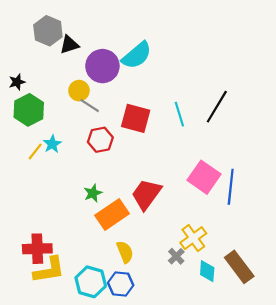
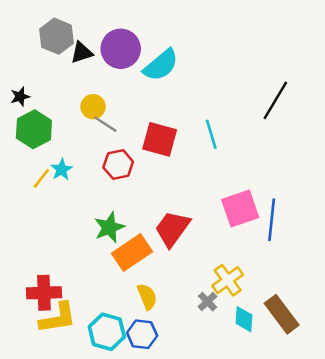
purple circle: (102, 66) -> (121, 49), moved
black line: (217, 107) -> (275, 100), moved
pink square: (204, 177) -> (240, 209), turned 36
green star: (93, 193) -> (109, 227), size x1.4

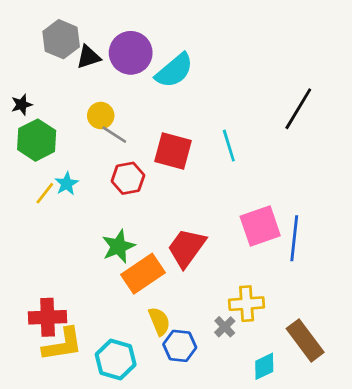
yellow cross: (228, 280) -> (247, 304), turned 32
cyan diamond: (244, 319) -> (264, 366), moved, turned 60
blue hexagon: (142, 334) -> (180, 346), moved

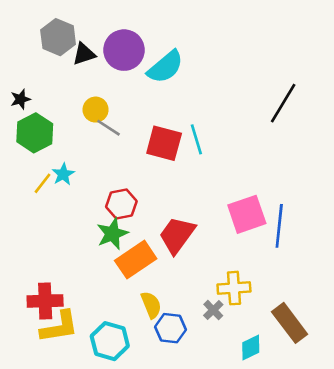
cyan line: (229, 146) -> (196, 139), moved
red hexagon: (128, 178) -> (121, 204), moved

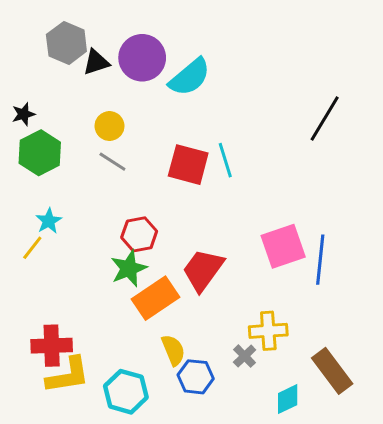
gray line: (108, 128) -> (112, 162), moved
cyan star: (63, 174) -> (49, 221), moved
yellow line: (43, 183) -> (32, 248), moved

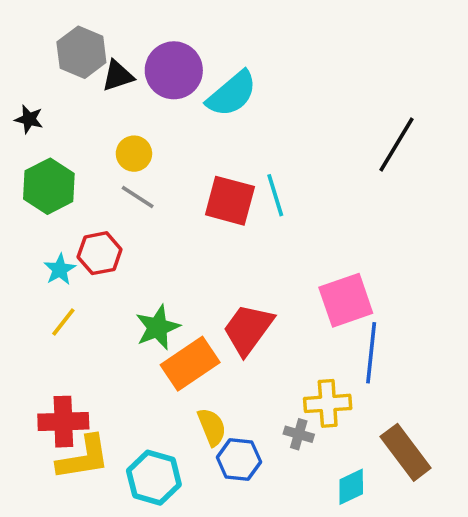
black star: (23, 114) -> (29, 119), moved, turned 30
red hexagon: (139, 234) -> (100, 253), moved
yellow line: (32, 248) -> (63, 322), moved
blue line: (320, 260) -> (371, 353), moved
gray cross: (245, 356) -> (299, 434), turned -30

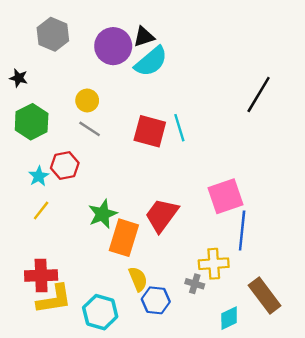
black triangle: (118, 76) -> (144, 37), moved
orange rectangle: (190, 364) -> (124, 238), turned -39

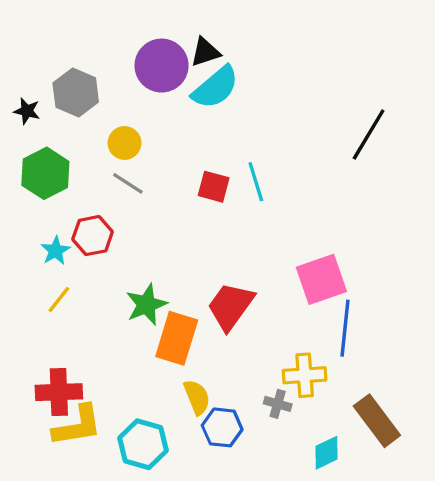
gray hexagon: (53, 34) -> (76, 92), moved
red square: (150, 131) -> (214, 187), size x0.7

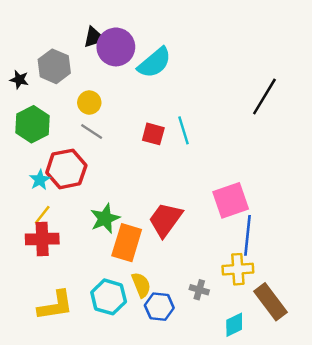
black triangle: (205, 52) -> (94, 37), moved
red hexagon: (93, 236) -> (66, 169), size x1.4
yellow cross: (305, 375) -> (238, 269), moved
red cross: (59, 392) -> (42, 239), moved
cyan hexagon: (143, 444) -> (109, 297), moved

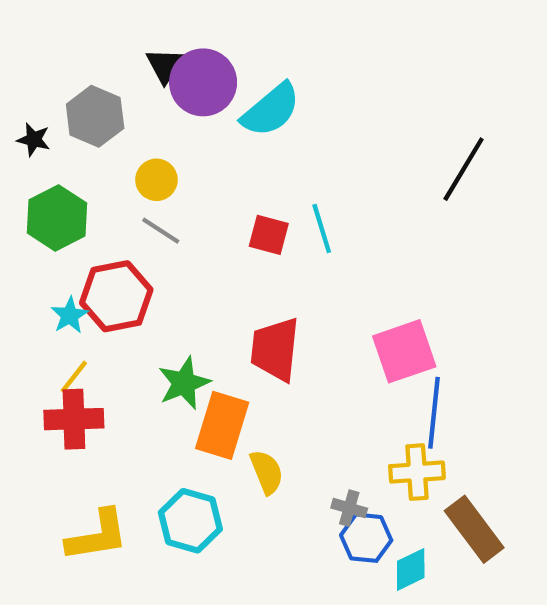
black triangle: (94, 37) -> (165, 65), turned -40
red trapezoid: (165, 220) -> (275, 349), moved, turned -30
yellow semicircle: (141, 285) -> (267, 472), moved
blue hexagon: (159, 307) -> (366, 538), moved

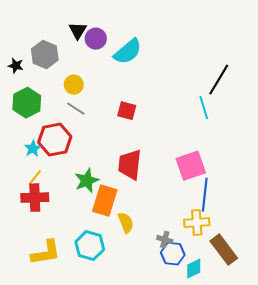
purple circle: (203, 82) -> (96, 39), size x0.7
cyan line: (322, 229) -> (204, 108), moved

